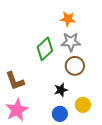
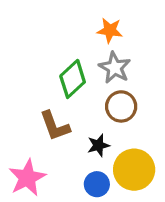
gray star: (71, 42) -> (115, 68), turned 30
brown L-shape: (15, 81) -> (55, 126), moved
yellow circle: (83, 105) -> (134, 170), size x1.6

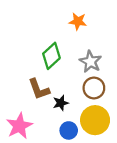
gray star: (115, 68) -> (90, 62), moved
brown circle: (121, 106) -> (94, 88), moved
black star: (98, 145) -> (61, 103), moved

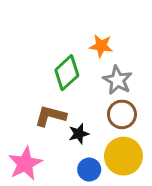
orange star: (78, 21) -> (101, 46), moved
brown L-shape: (39, 89) -> (50, 116), turned 125

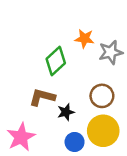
gray star: (117, 80) -> (111, 52), moved, turned 30

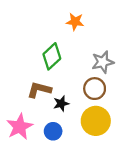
orange star: (85, 39) -> (75, 22), moved
gray star: (111, 52) -> (103, 62), moved
blue circle: (75, 142) -> (53, 131), moved

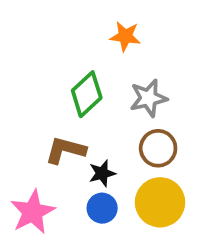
gray star: (103, 62) -> (148, 98), moved
blue circle: (53, 131) -> (102, 208), moved

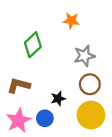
green diamond: (87, 94) -> (33, 45), moved
brown L-shape: (65, 150) -> (19, 85), moved
blue circle: (102, 208) -> (45, 118), moved

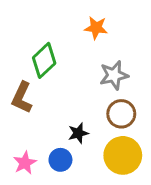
brown L-shape: (19, 85) -> (22, 98), moved, turned -80
pink star: (19, 120) -> (25, 163), size x0.7

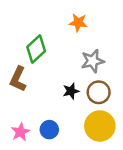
black star: (78, 133) -> (71, 91), moved

